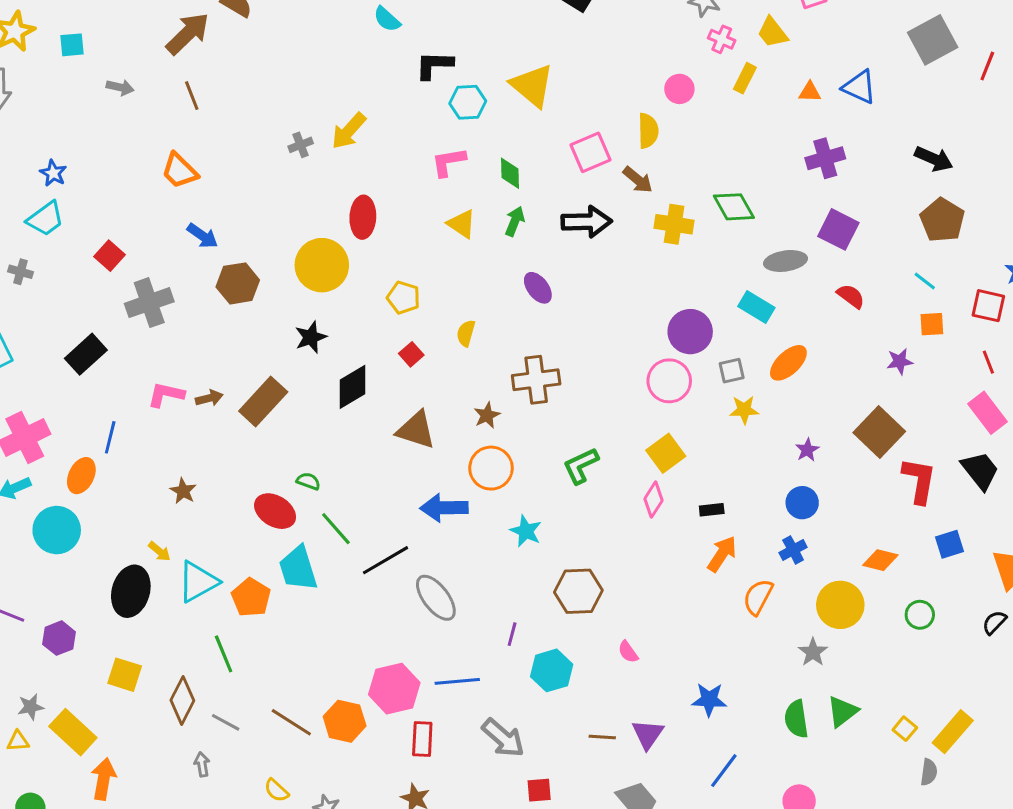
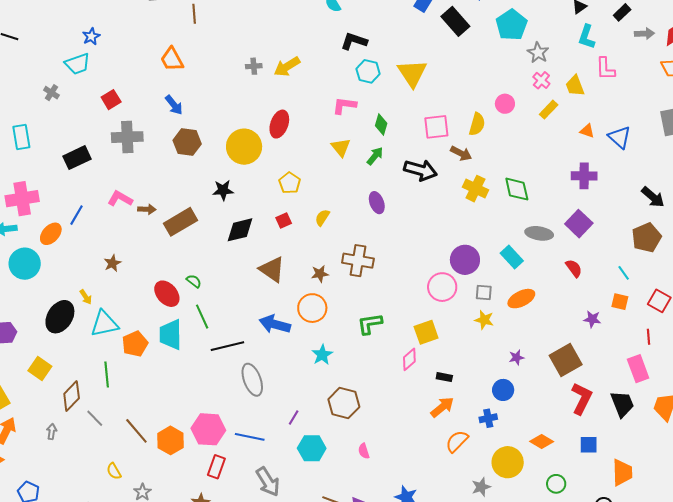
brown arrow: (638, 180) -> (461, 153), turned -30
gray arrow: (202, 764) -> (52, 432), moved

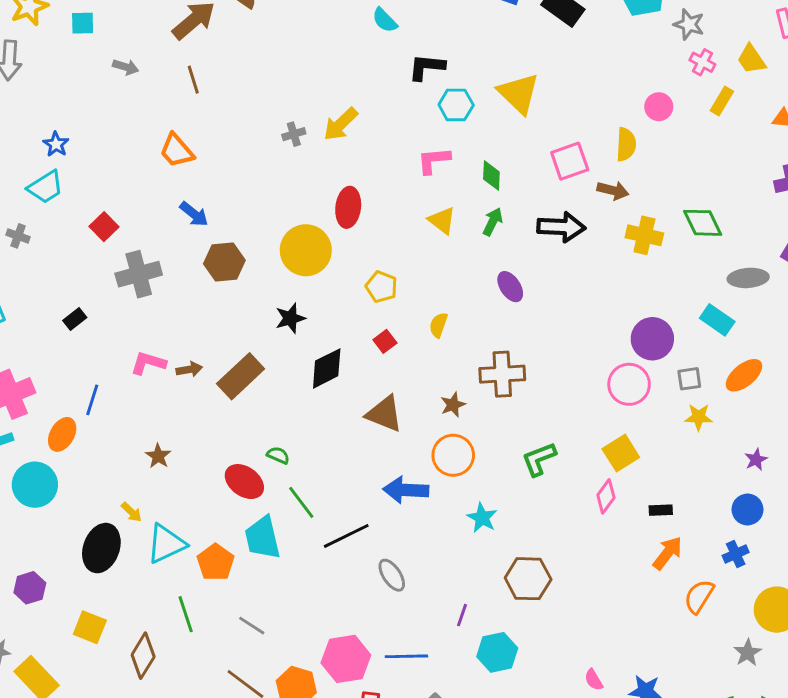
black rectangle: (77, 158) -> (75, 319), size x0.6
gray ellipse: (252, 380) -> (392, 575), size x0.7
gray line: (95, 418) -> (252, 626), moved
pink semicircle: (364, 451) -> (594, 680), moved

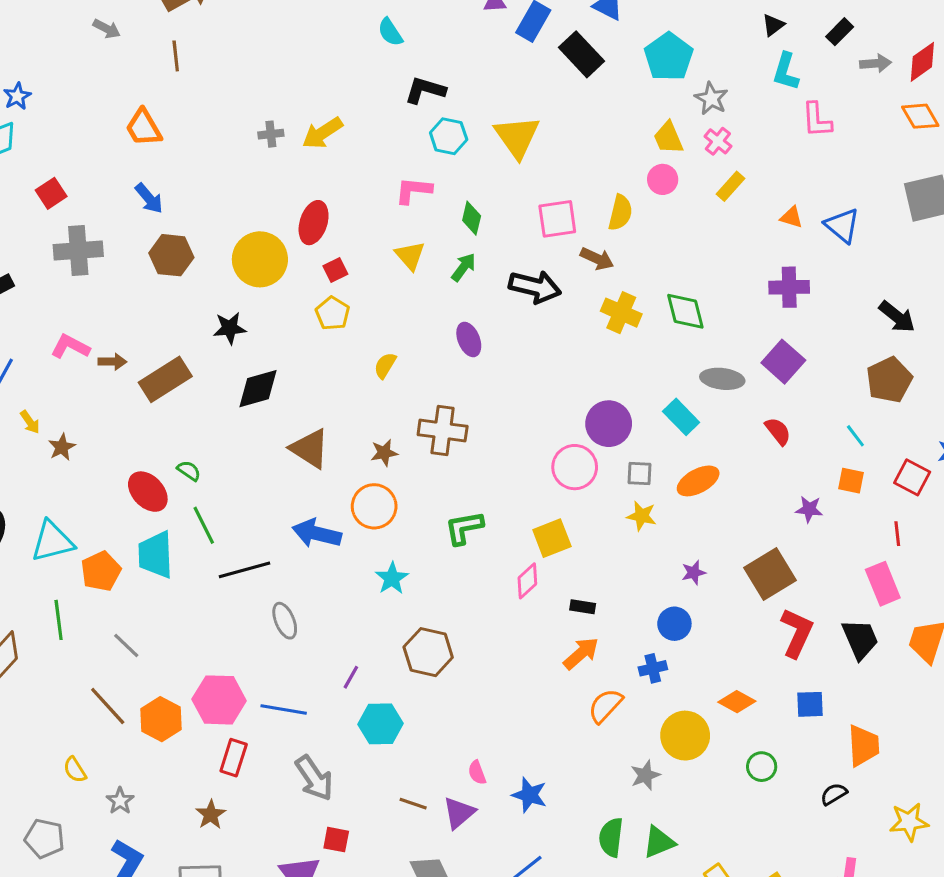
yellow trapezoid: (751, 59) -> (668, 138), moved
red square: (385, 341) -> (335, 270), moved
yellow arrow: (131, 512) -> (30, 422), moved

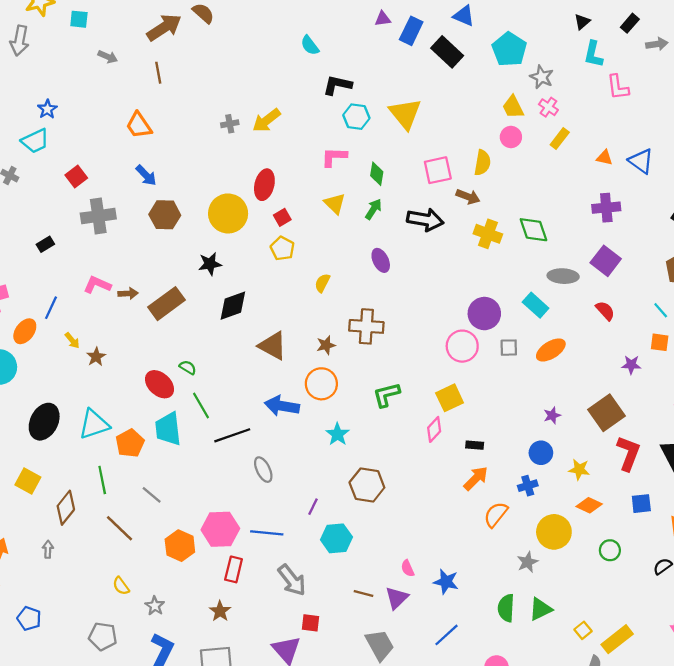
yellow star: (642, 516) -> (579, 469), moved
brown line: (108, 706) -> (120, 528), moved

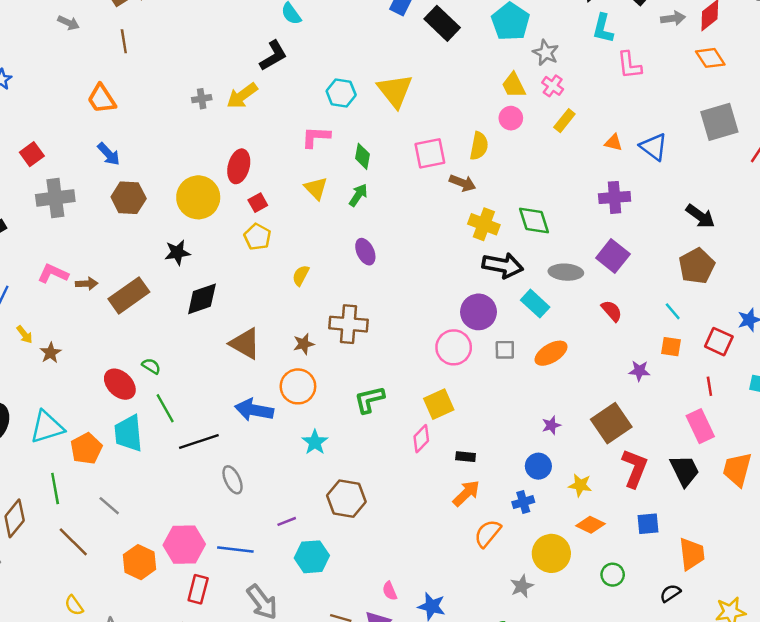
black L-shape: (337, 85) -> (273, 56), moved, turned 136
black arrow: (425, 220) -> (503, 265), moved
purple line: (313, 507) -> (287, 521), turned 42

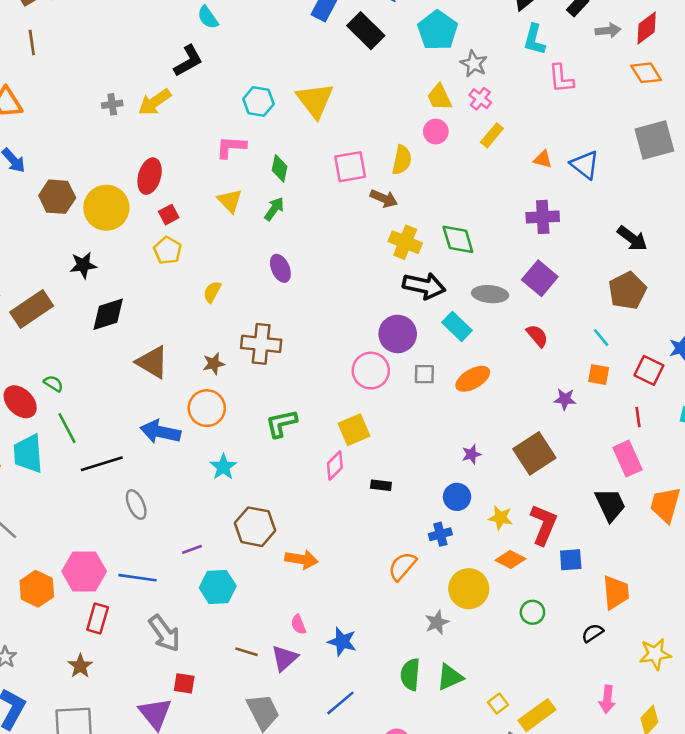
brown hexagon: (129, 198) -> (57, 197), moved
red L-shape: (635, 468) -> (544, 525), moved
orange arrow: (466, 493) -> (302, 559), moved, turned 52

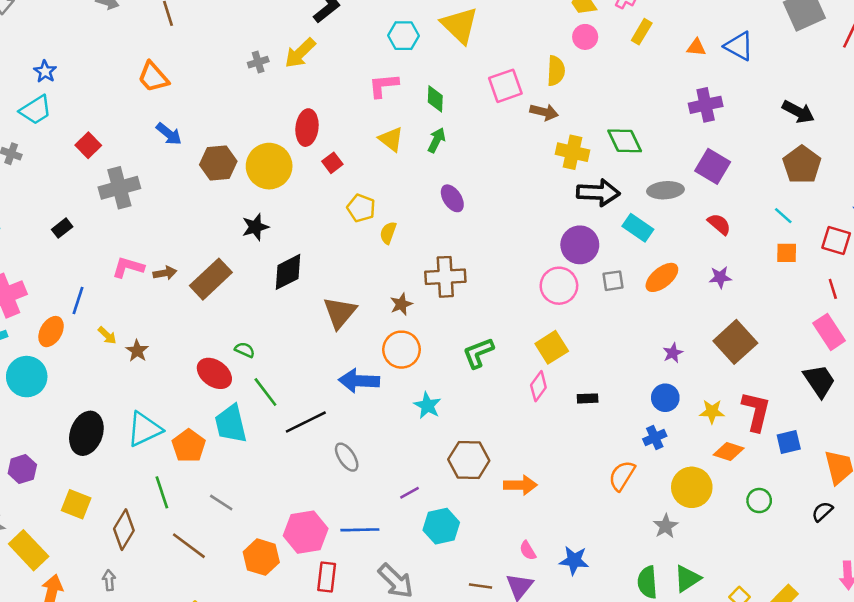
yellow pentagon: (168, 250) -> (361, 208), moved
brown triangle: (152, 362) -> (340, 313), turned 48
purple star: (565, 399) -> (720, 277), moved

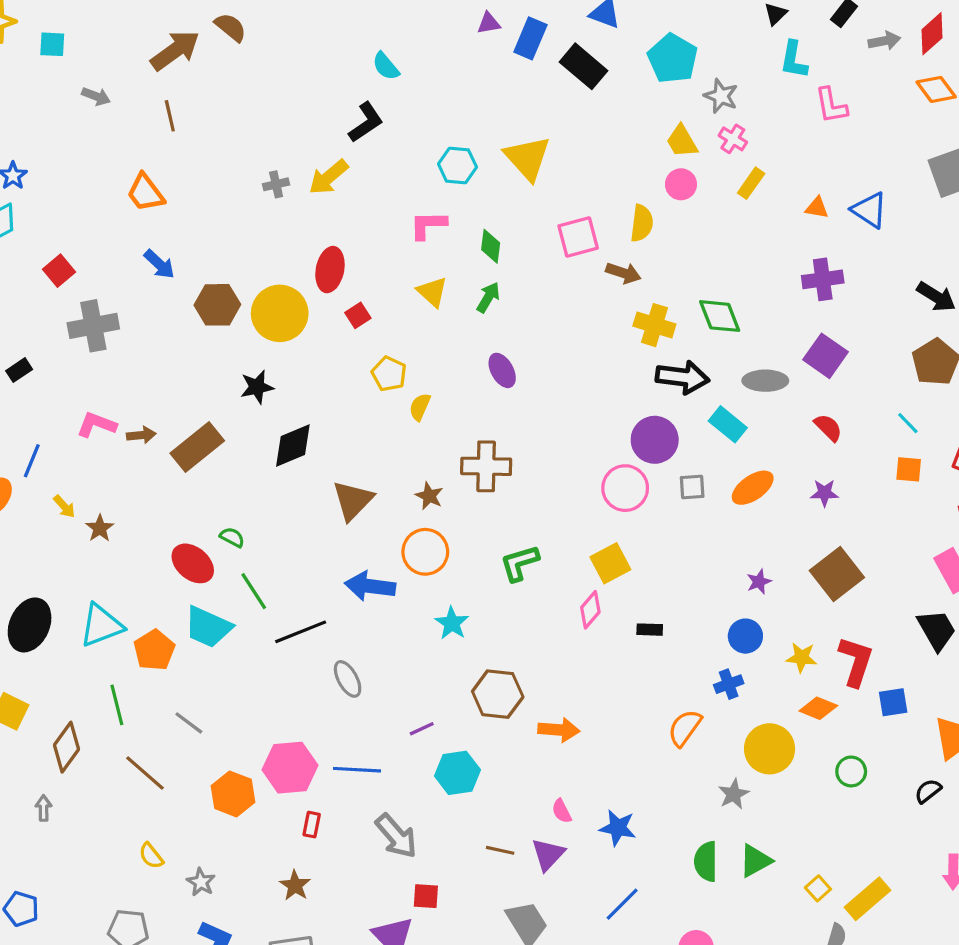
brown star: (401, 304) -> (429, 496), turned -30
cyan trapezoid: (231, 424) -> (208, 627), turned -57
red rectangle: (327, 577) -> (312, 825), size x0.7

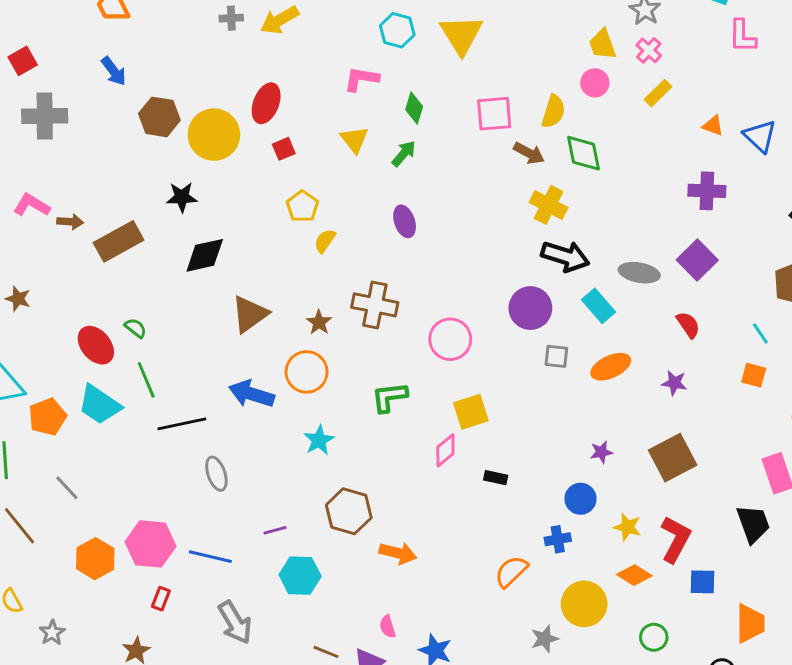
green diamond: (720, 316) -> (583, 153), moved
pink circle: (625, 488) -> (450, 339), moved
brown star: (100, 528) -> (18, 299), turned -30

